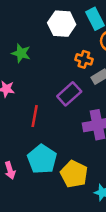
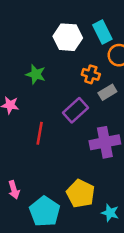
green star: (21, 53) -> (36, 74), moved
cyan pentagon: (42, 159) -> (45, 212), moved

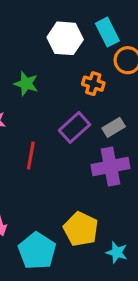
gray rectangle: (107, 92) -> (114, 127), moved

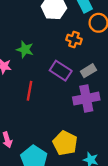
green star: (26, 84) -> (25, 50), moved
purple rectangle: (75, 127) -> (61, 71), turned 75

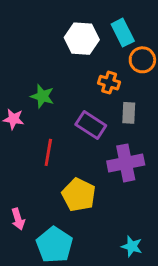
gray rectangle: (88, 71) -> (129, 113), moved, turned -56
yellow pentagon: (65, 143) -> (79, 195), moved

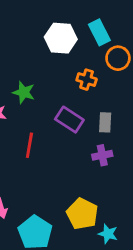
gray rectangle: (129, 113) -> (105, 122), moved
purple cross: (126, 163) -> (102, 155), size x0.6
yellow pentagon: (79, 195) -> (82, 214), moved

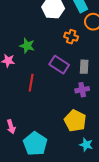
yellow pentagon: (82, 214) -> (75, 121), moved

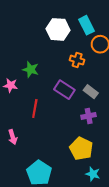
gray rectangle: (84, 67) -> (91, 92), turned -56
pink arrow: (11, 127) -> (13, 137), moved

